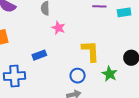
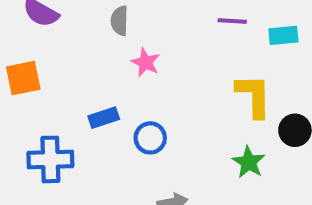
yellow L-shape: (91, 51) -> (254, 96), moved
blue circle: (78, 76) -> (150, 138), moved

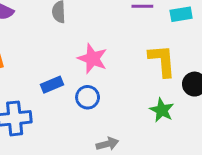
pink star: (146, 62) -> (92, 59), moved, size x1.4

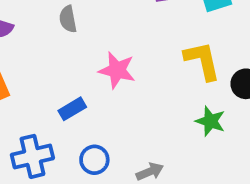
blue circle: (88, 97) -> (94, 160), moved

